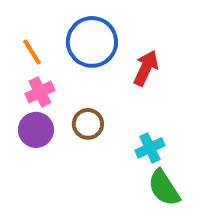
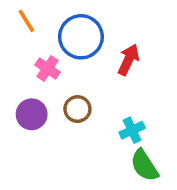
orange line: (32, 52) -> (26, 21), moved
pink cross: (40, 92) -> (47, 69), moved, turned -30

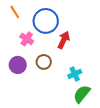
red arrow: (129, 60) -> (64, 40), moved
green semicircle: (144, 165) -> (82, 94), turned 72

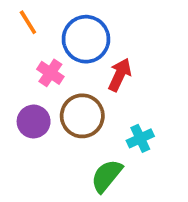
brown circle: (44, 62) -> (82, 116), size x1.5
green semicircle: (82, 94) -> (107, 176), moved

